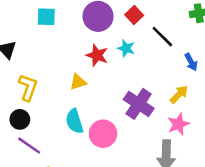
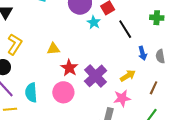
cyan star: (126, 48) -> (94, 22), moved
red star: (97, 55) -> (69, 68), moved
cyan semicircle: (74, 121) -> (31, 93), moved

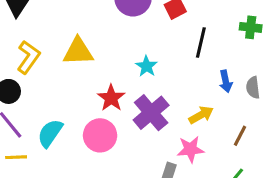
cyan star: (94, 22) -> (146, 66), moved
black line: (125, 29) -> (201, 42), turned 42
yellow triangle: (53, 49) -> (78, 51), moved, size x1.5
cyan semicircle: (31, 93) -> (50, 133), turned 36

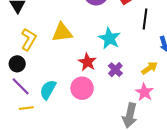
cyan star: (146, 66) -> (109, 38), size x1.5
purple cross: (151, 113) -> (115, 70), size x0.6
pink star: (190, 149) -> (144, 92), turned -30

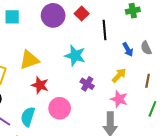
red star: (87, 62) -> (40, 85), moved

